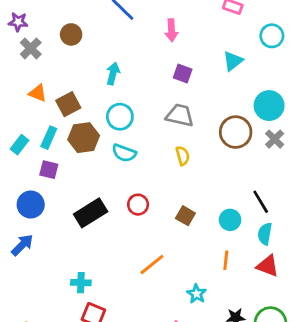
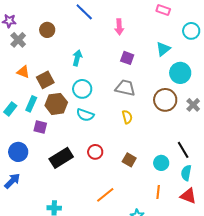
cyan circle: (269, 106) -> (180, 73), moved
purple square: (49, 170) -> (40, 127), moved

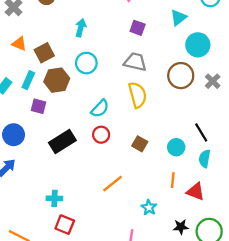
cyan semicircle: (85, 115) -> (100, 109), moved, turned -66
yellow semicircle: (127, 117) -> (138, 95), size x1.6
red triangle: (188, 196) -> (196, 192), moved

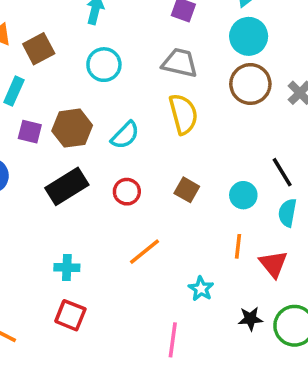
cyan circle: (198, 45) -> (249, 36), moved
brown hexagon: (57, 80) -> (72, 128), moved
red circle: (101, 135) -> (127, 192), moved
red triangle: (196, 192) -> (273, 264), turned 30
cyan cross: (54, 198) -> (67, 267), moved

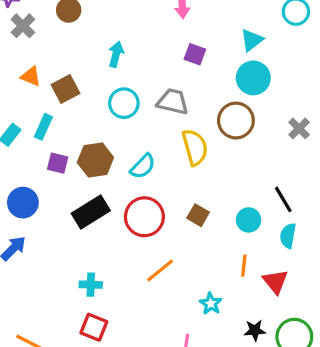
gray trapezoid: (180, 63) -> (173, 102), moved
brown circle: (250, 84) -> (236, 121), moved
red circle: (127, 192) -> (144, 217), size x1.6

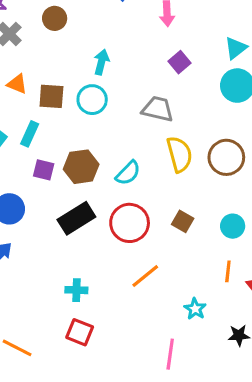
purple square: (195, 54) -> (180, 62), turned 30
brown square: (65, 89) -> (51, 96), turned 32
cyan circle: (124, 103) -> (92, 100), moved
brown circle: (236, 121) -> (226, 157), moved

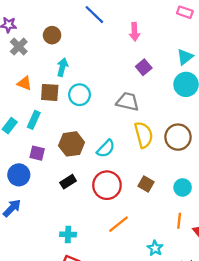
cyan arrow: (101, 62) -> (62, 67), moved
purple square: (44, 170) -> (37, 153), moved
black rectangle: (76, 218) -> (68, 182), size x0.6

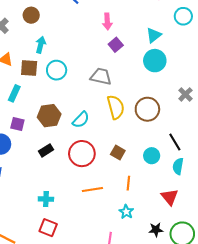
pink arrow: (134, 32) -> (107, 21), moved
orange line: (179, 221) -> (128, 183), moved
orange line: (118, 224) -> (92, 190), turned 30

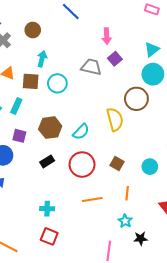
gray trapezoid: (101, 76) -> (91, 67), moved
brown circle: (147, 109) -> (136, 99), moved
black star: (156, 230) -> (141, 238), moved

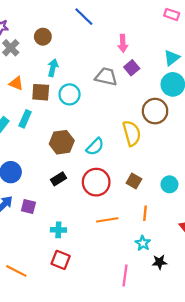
purple square: (19, 136) -> (28, 207), moved

